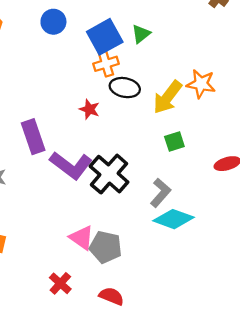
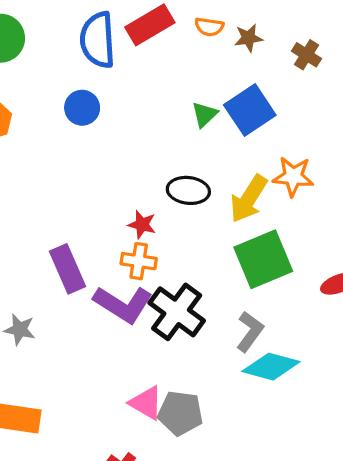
blue square: (105, 37) -> (250, 110), moved
orange cross: (106, 64) -> (139, 261), moved, turned 30
green square: (174, 142) -> (263, 259), size x2.0

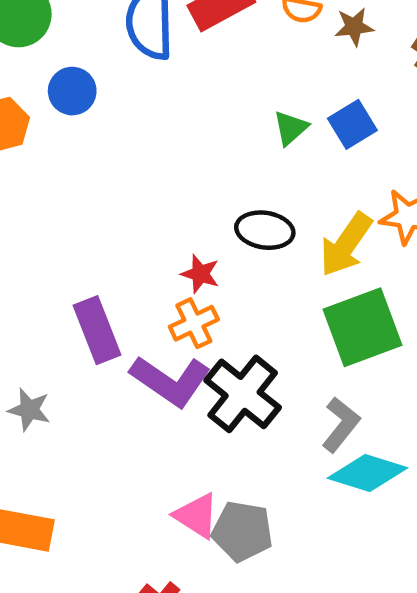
blue circle: (82, 108) -> (72, 91), moved
blue square: (250, 110) -> (352, 124), size x0.7
orange cross: (139, 261) -> (194, 323), turned -36

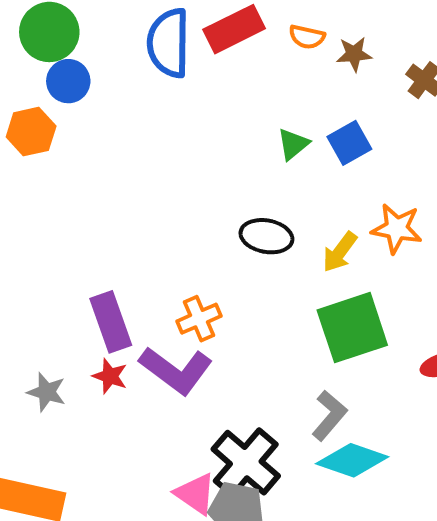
blue circle: (72, 91) -> (68, 81), moved
yellow arrow: (346, 245) -> (340, 252), size x0.7
red star: (200, 274) -> (110, 376), moved
black cross: (243, 394) -> (246, 463), moved

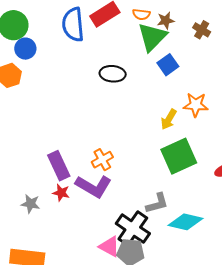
green triangle: (293, 144) -> (152, 37), moved, size x1.8
black ellipse: (266, 236) -> (113, 74), moved
gray L-shape: (329, 415) -> (157, 203), moved, turned 40

